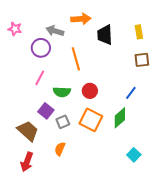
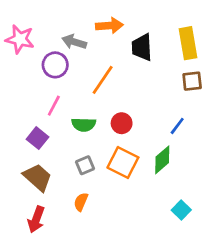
pink star: (15, 29) -> (20, 39), size x1.5
yellow rectangle: (139, 32) -> (188, 43), size x1.6
orange line: (76, 59) -> (103, 80), turned 50
purple square: (46, 111) -> (38, 138), moved

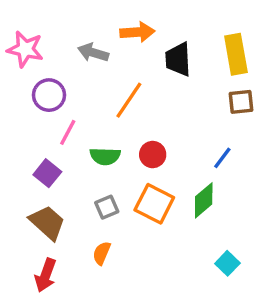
purple circle: (55, 65) -> (49, 95), moved

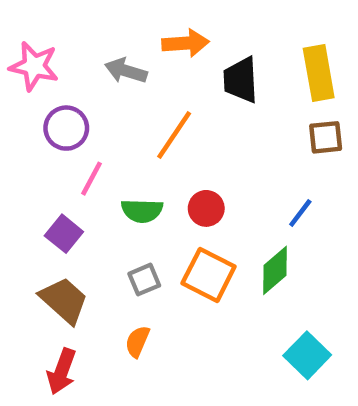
cyan square: (227, 263) -> (307, 355), size x1.4

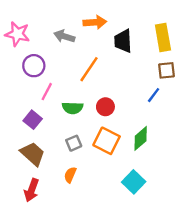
blue line: (300, 213) -> (154, 95), moved
cyan square: (307, 355) -> (134, 182), moved

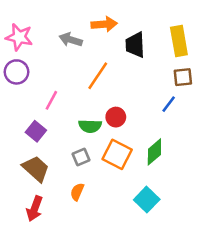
purple circle: (34, 66) -> (17, 72), moved
green semicircle: (73, 108) -> (90, 126), moved

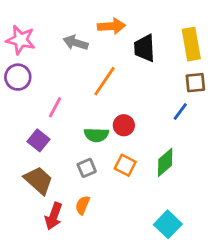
orange square: (117, 154) -> (125, 165), size x0.7
cyan square: (147, 200) -> (168, 224), moved
red arrow: (35, 209) -> (54, 216), moved

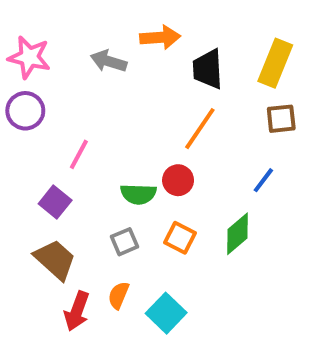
yellow rectangle: (191, 44) -> (275, 63), turned 32
orange line: (105, 81) -> (200, 129), moved
blue line: (180, 111) -> (263, 180), moved
cyan square: (168, 224) -> (166, 313), moved

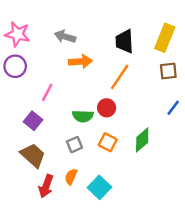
orange arrow: (160, 37) -> (80, 62), moved
blue line: (263, 180) -> (173, 108), moved

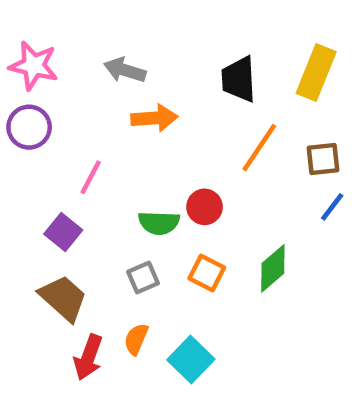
brown square: (168, 71) -> (323, 159), moved
orange line: (120, 77) -> (259, 148), moved

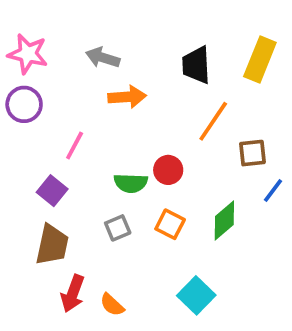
brown square: (323, 159) -> (252, 153), moved
blue line: (332, 207) -> (273, 191), moved
brown trapezoid: (63, 298) -> (52, 245), turned 60
orange semicircle: (136, 339) -> (112, 305), moved, turned -70
cyan square: (191, 360) -> (196, 295), moved

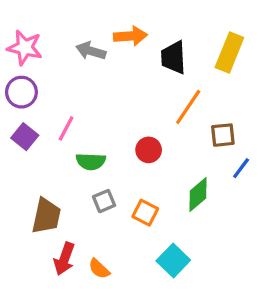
orange arrow: (127, 97) -> (130, 36), moved
green semicircle: (131, 183) -> (91, 161), moved
purple square: (52, 191) -> (25, 137), moved
orange square: (170, 224) -> (145, 213), moved

